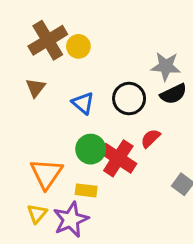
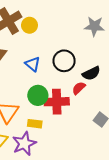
gray star: (166, 66) -> (94, 26), moved
black semicircle: (173, 94) -> (91, 73), moved
red cross: (118, 158) -> (57, 102), turned -35

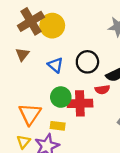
yellow circle: (29, 25) -> (52, 26), size x1.5
red semicircle: (79, 88) -> (102, 90), turned -144

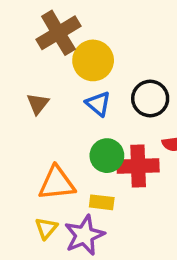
yellow circle: (52, 26) -> (93, 60), moved
brown triangle: (22, 54) -> (38, 104), moved
orange triangle: (30, 114) -> (57, 183), turned 50

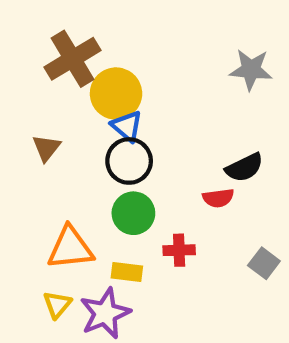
black circle: (150, 99) -> (129, 161), moved
blue triangle: (98, 104) -> (127, 126), moved
red cross: (138, 166) -> (179, 250), moved, size x0.6

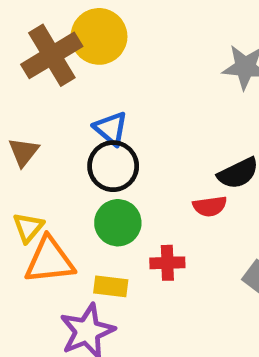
yellow circle: (116, 94) -> (99, 36), moved
yellow triangle: (57, 305) -> (28, 227), moved

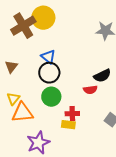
yellow rectangle: (111, 286) -> (68, 125), moved

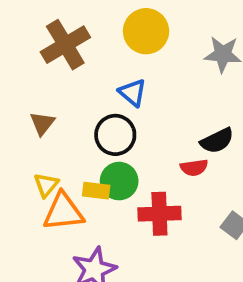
yellow circle: (43, 18) -> (146, 31), moved
blue triangle: (48, 57) -> (133, 93), moved
red cross: (72, 114) -> (159, 214), size x1.5
yellow rectangle: (68, 125) -> (96, 191), moved

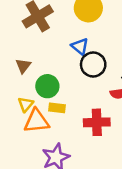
black circle: (115, 135) -> (93, 65), moved
green circle: (119, 181) -> (47, 86), moved

